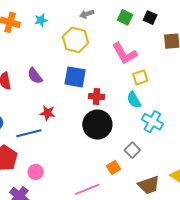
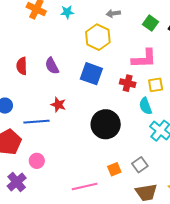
pink L-shape: (125, 53) -> (144, 59), turned -72
red cross: (96, 97) -> (128, 83), moved
gray square: (132, 150) -> (140, 165), moved

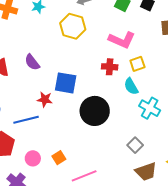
pink L-shape: (144, 59) -> (122, 40), turned 36
blue square: (91, 74) -> (66, 83), moved
orange square: (114, 169) -> (59, 158), moved

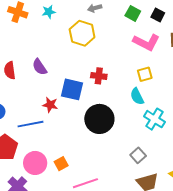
pink L-shape: (122, 40) -> (146, 42), moved
red cross: (110, 67) -> (99, 76), moved
pink circle: (33, 158) -> (35, 163), size x1.5

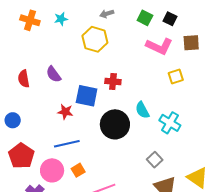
yellow square: (145, 74) -> (176, 77), moved
cyan semicircle: (137, 96) -> (142, 110), moved
blue line: (31, 124) -> (67, 144), moved

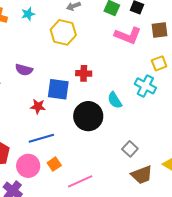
purple semicircle: (54, 74) -> (24, 70), turned -36
yellow square: (176, 77) -> (159, 63), moved
cyan cross: (170, 123) -> (145, 86), moved

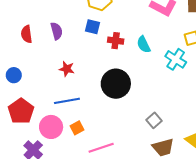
purple semicircle: (24, 70) -> (57, 31), turned -126
blue square: (58, 89) -> (93, 27), moved, size x0.7
cyan semicircle: (115, 100) -> (144, 45), moved

